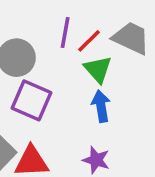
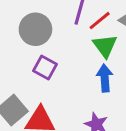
purple square: (32, 100) -> (45, 67), size x0.7

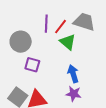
blue arrow: (105, 78) -> (73, 74), moved

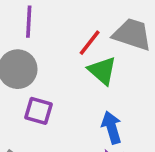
purple line: (46, 24) -> (29, 22), moved

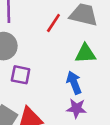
green triangle: (102, 71) -> (85, 54), moved, turned -40

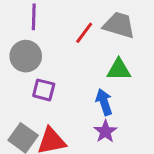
purple star: (76, 108) -> (105, 131), turned 30

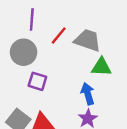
gray trapezoid: (119, 25) -> (88, 40), moved
red line: (84, 33) -> (59, 36), moved

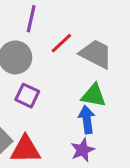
green triangle: (101, 67) -> (94, 95), moved

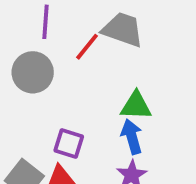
gray trapezoid: (96, 54) -> (123, 30), moved
purple square: (27, 96) -> (69, 143), moved

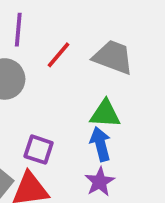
gray trapezoid: (123, 30) -> (113, 57), moved

